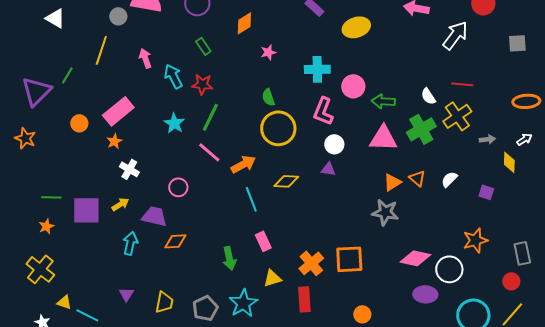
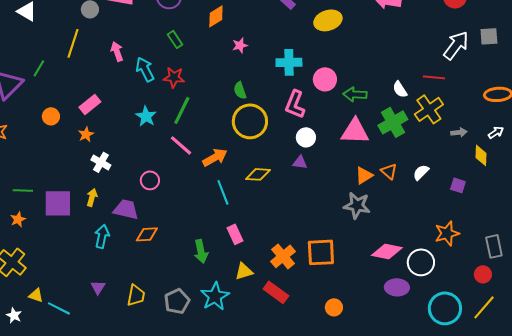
white arrow: (455, 35) -> (456, 45), moved
pink rectangle: (118, 111) -> (90, 104), size x0.7
yellow arrow: (120, 204) -> (92, 197), turned -42
red rectangle: (304, 299) -> (276, 292), turned -50

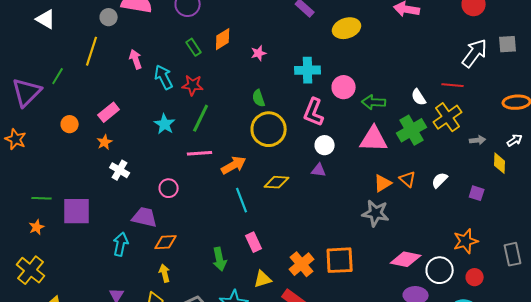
orange diamond: (216, 16) -> (223, 39), moved
pink line: (181, 145) -> (200, 153), turned -45
yellow arrow: (92, 197) -> (165, 273), moved, turned -30
red circle: (483, 274) -> (475, 277), moved

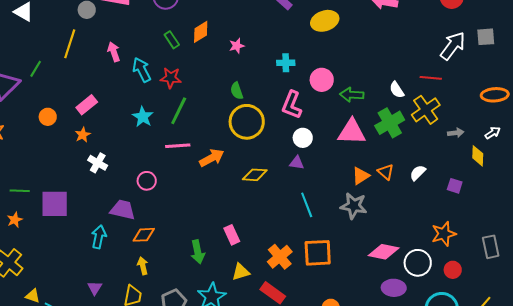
cyan cross: (308, 70) -> (286, 63), size x0.7
cyan line: (242, 200) -> (307, 205), moved

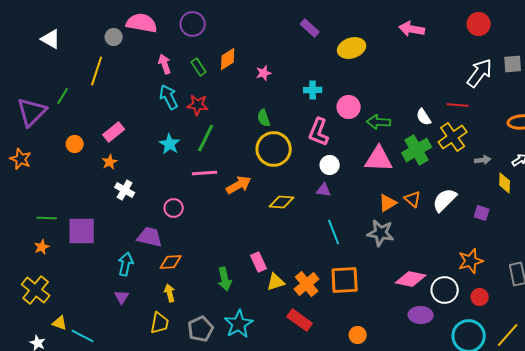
pink arrow: (114, 52) -> (165, 64), moved
white semicircle: (418, 173) -> (445, 200), size x1.5
yellow triangle: (241, 272) -> (276, 282), moved
purple triangle: (95, 288) -> (122, 297), moved

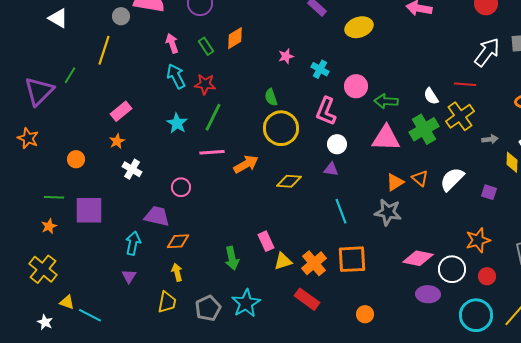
pink star: (264, 73) -> (286, 56), moved
cyan cross: (313, 90) -> (320, 69), turned 30
orange circle: (75, 144) -> (76, 159), moved

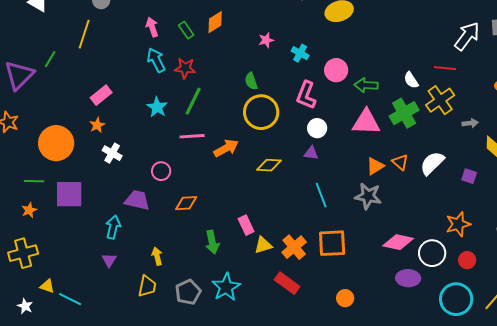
orange circle: (76, 159) -> (56, 143), size x2.0
orange diamond: (178, 241) -> (186, 203), moved
yellow cross: (43, 269) -> (23, 253), turned 36

